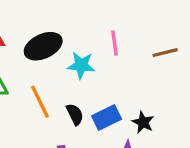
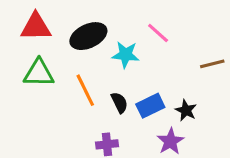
pink line: (114, 43) -> (158, 33), turned -40
brown line: (165, 53) -> (212, 64), moved

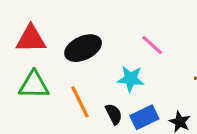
cyan star: (126, 55) -> (131, 79), moved

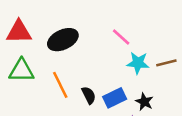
cyan star: (131, 79) -> (138, 63), moved

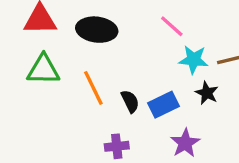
black ellipse: (63, 40) -> (97, 30), turned 32
black star: (144, 102) -> (207, 93), moved

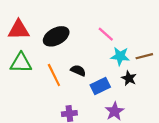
black ellipse: (97, 30) -> (56, 36), turned -35
black semicircle: (130, 101) -> (78, 71), moved, turned -40

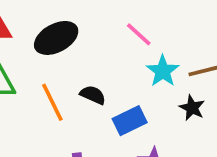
cyan star: (120, 56) -> (163, 71), turned 30
black star: (129, 78) -> (192, 108), moved

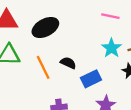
pink line: (139, 34) -> (110, 16), moved, turned -30

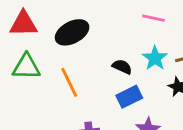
black semicircle: (68, 63) -> (122, 67), moved

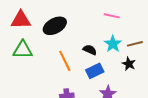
orange line: (69, 82) -> (65, 61), moved

